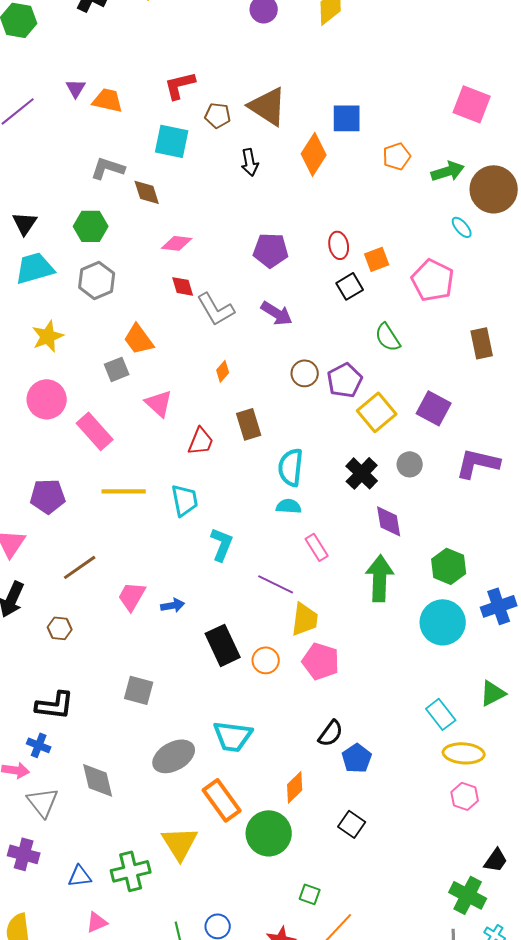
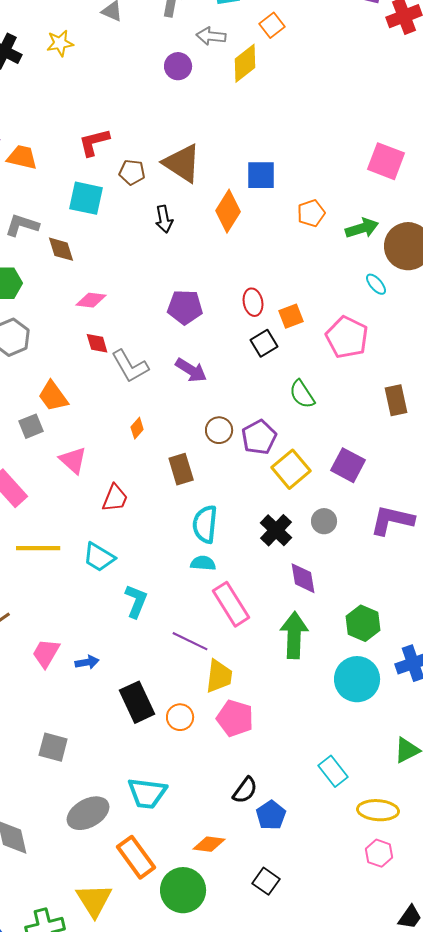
brown rectangle: (249, 424) -> (181, 469), moved
cyan trapezoid: (185, 500) -> (99, 557), turned 132
pink rectangle: (317, 547) -> (231, 604), size x1.6
cyan rectangle: (441, 714) -> (333, 771), moved
orange diamond: (295, 787) -> (209, 844), turned 52

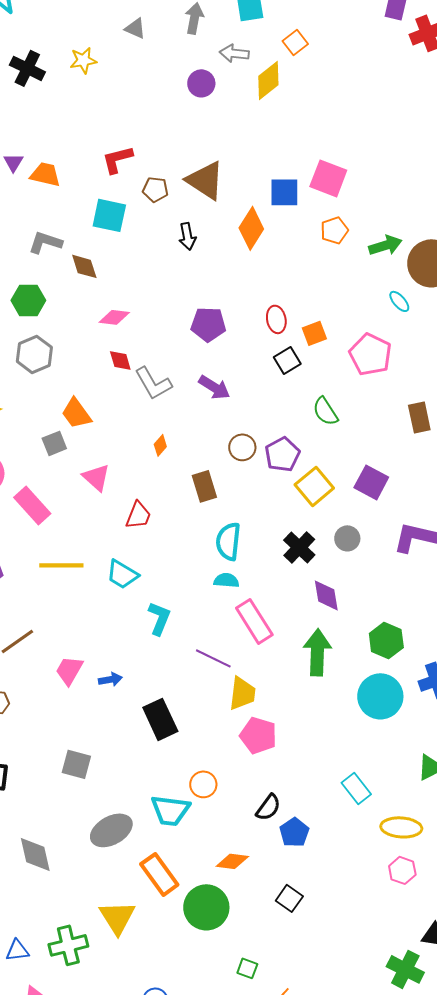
pink square: (386, 161) -> (328, 178), moved
orange circle: (180, 717) -> (203, 784), moved

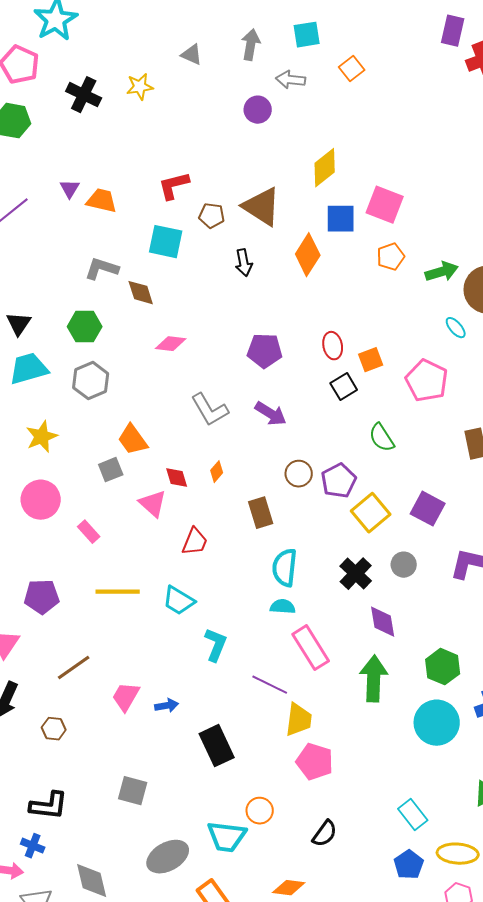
yellow diamond: (268, 80) -> (325, 168), moved
red diamond: (120, 360) -> (177, 478), moved
pink rectangle: (32, 505) -> (89, 532), size x0.6
blue pentagon: (294, 832) -> (409, 865), moved

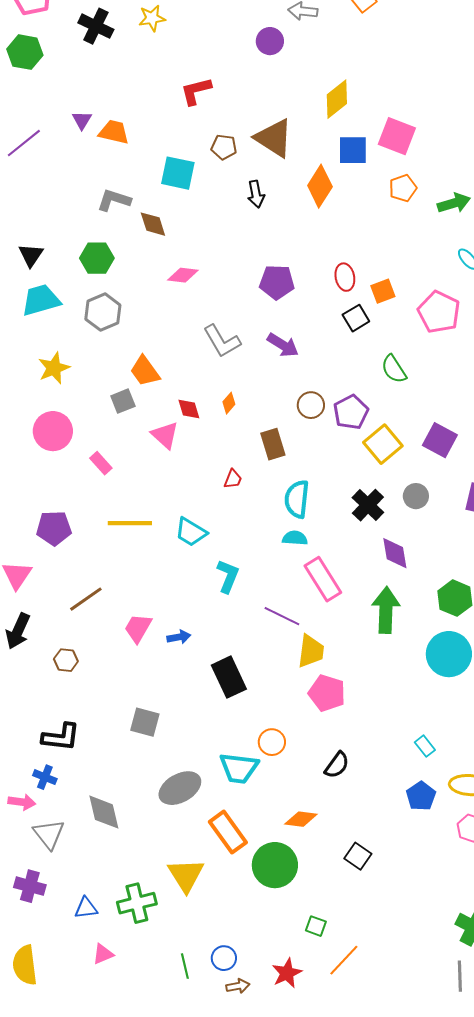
red L-shape: (174, 186) -> (196, 91), moved
red trapezoid: (195, 542) -> (233, 479), moved, size x0.7
cyan rectangle: (413, 815) -> (425, 746), size x0.7

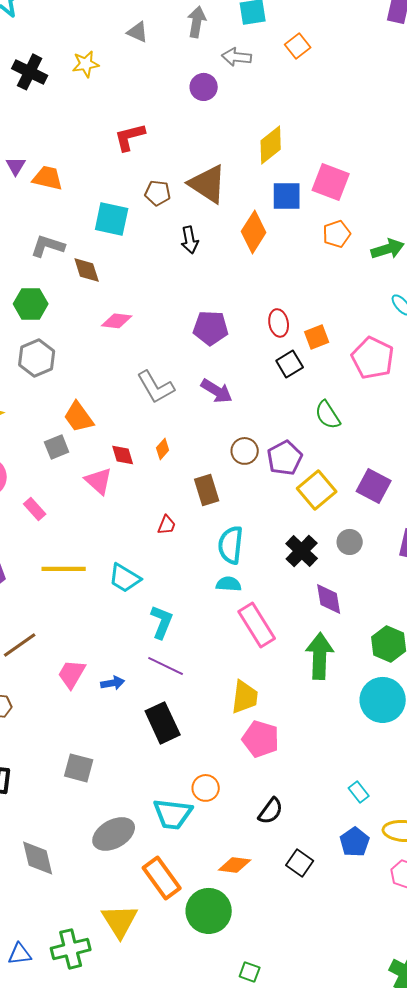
purple line: (282, 616) -> (166, 666), moved
black square: (358, 856) -> (300, 863), moved

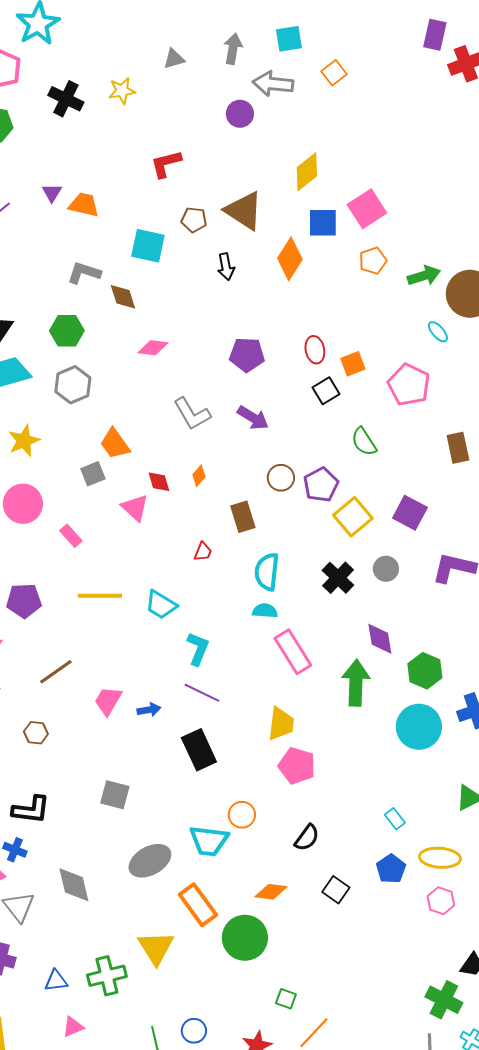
gray triangle: (138, 32) -> (174, 59), turned -40
gray arrow: (237, 57) -> (273, 84), size x1.4
pink square: (331, 182) -> (367, 209), turned 36
purple diamond: (329, 599) -> (380, 639), moved

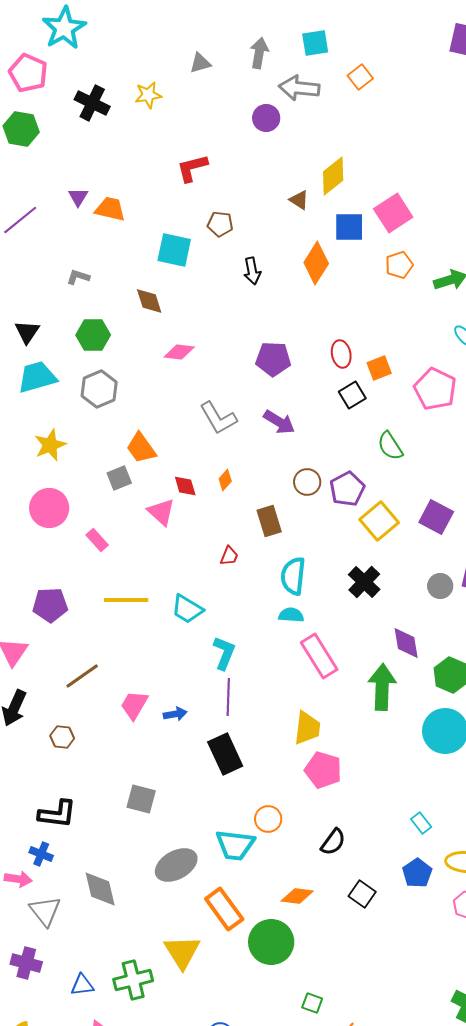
brown triangle: (244, 211) -> (299, 200), moved, size x0.5
gray L-shape: (84, 273) -> (78, 277), moved, size x0.7
gray circle: (386, 569) -> (440, 586), moved
purple line: (202, 693) -> (228, 697), turned 66

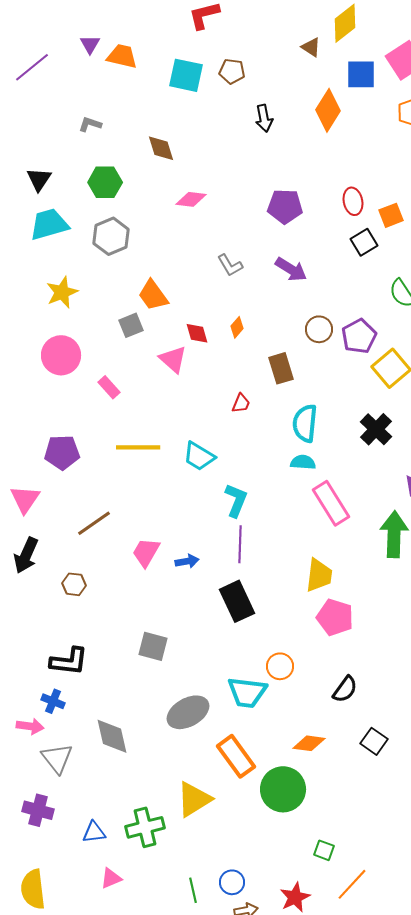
cyan square: (174, 250) -> (186, 75), moved
gray L-shape: (218, 418) -> (230, 265), size x0.7
yellow triangle: (182, 952) -> (194, 799), turned 30

